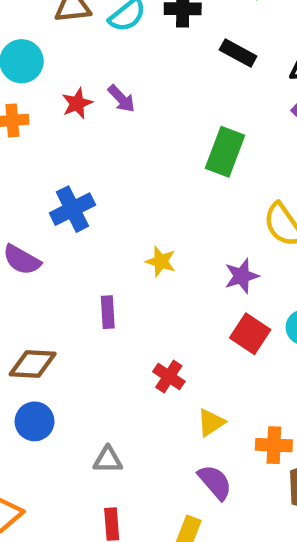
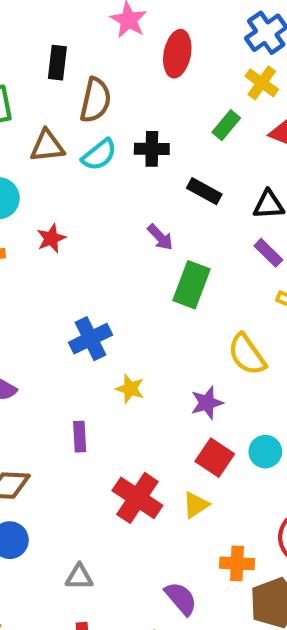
purple arrow: (121, 99) -> (160, 237), moved
blue cross: (72, 209) -> (91, 339), moved
red cross: (169, 377) -> (137, 498), size x1.6
yellow triangle: (211, 422) -> (196, 505), moved

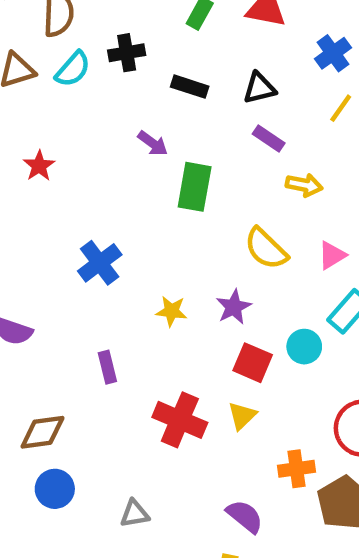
yellow star: (130, 389) -> (171, 311), moved

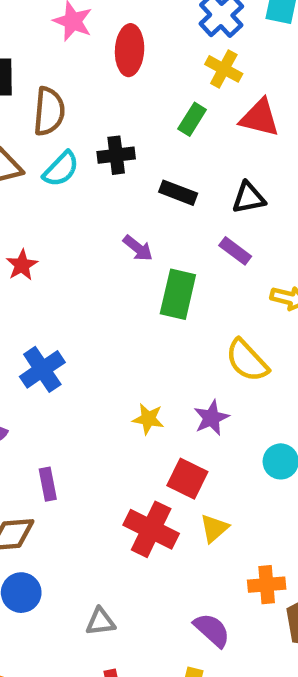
purple rectangle: (269, 138) -> (235, 251), moved
blue cross: (100, 263) -> (42, 369), moved
red square: (253, 363) -> (187, 479), moved
purple rectangle: (107, 367) -> (48, 484), moved

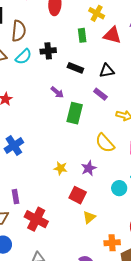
green rectangle: (192, 119) -> (82, 35), turned -40
red cross: (151, 529) -> (36, 219), moved

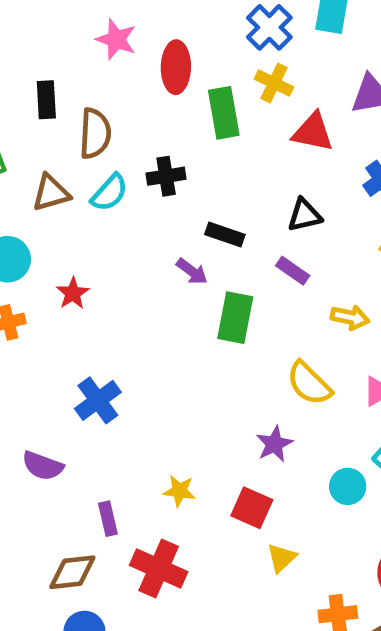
green rectangle: (82, 35) -> (224, 113), moved, size x1.5
black rectangle: (75, 68) -> (225, 235), moved
yellow star: (61, 168) -> (179, 491), moved

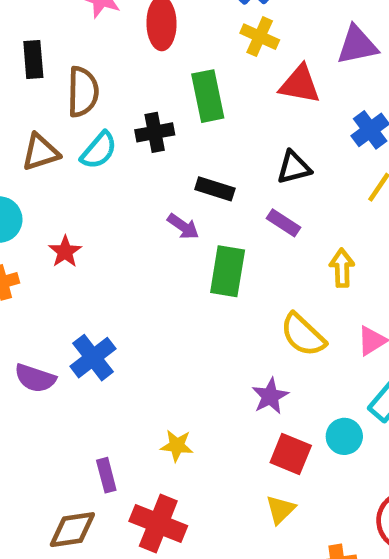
green rectangle: (224, 113) -> (208, 96), moved
yellow arrow: (350, 317) -> (342, 268), turned -102
purple semicircle: (43, 466) -> (35, 378), moved
red square: (252, 508) -> (291, 454), moved

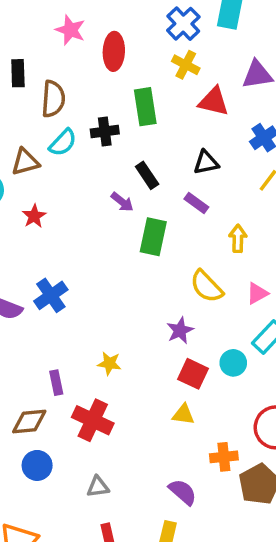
brown triangle: (40, 152) -> (25, 162), moved
black rectangle: (215, 189) -> (147, 175), turned 36
yellow triangle: (280, 509) -> (183, 414), turned 50

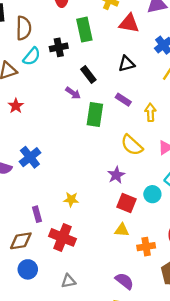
purple rectangle: (196, 203) -> (123, 100), moved
orange cross: (224, 457) -> (146, 247), moved

